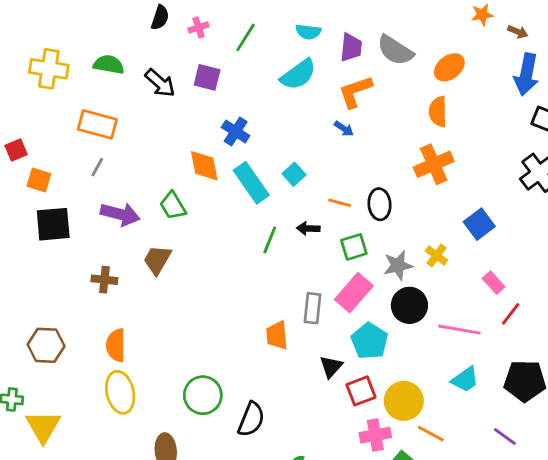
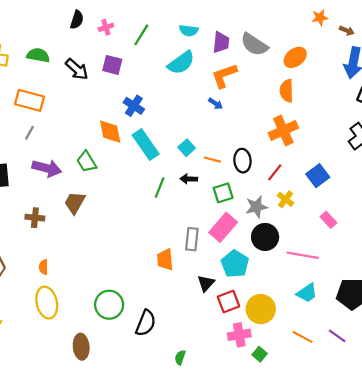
cyan square: (294, 174) -> (187, 148), moved
red line: (511, 314) -> (275, 172), moved
orange semicircle: (116, 345) -> (44, 267), size x0.6
orange line: (431, 434) -> (303, 337), moved

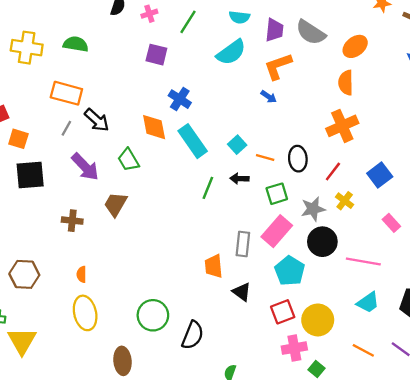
black arrow: (77, 69) -> (97, 120), moved
purple arrow: (47, 168) -> (85, 167), turned 32
black triangle: (206, 283) -> (242, 292), moved, turned -36

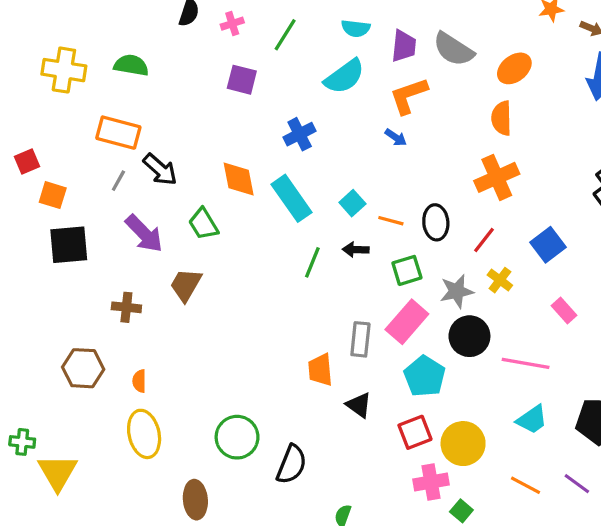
blue cross: (180, 99) -> (300, 134), moved, turned 30
brown hexagon: (24, 274) -> (83, 368), moved

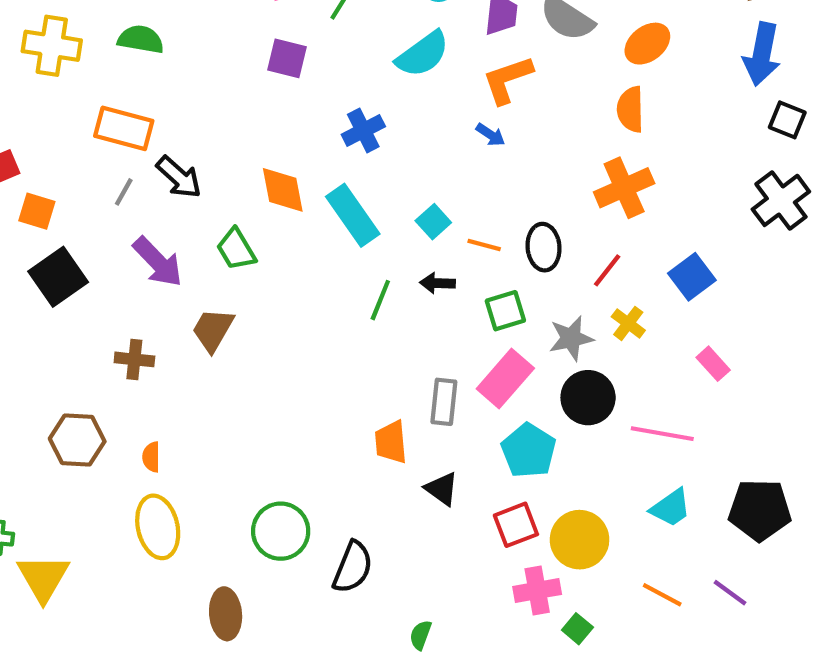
black square: (69, 245) -> (58, 277), turned -30

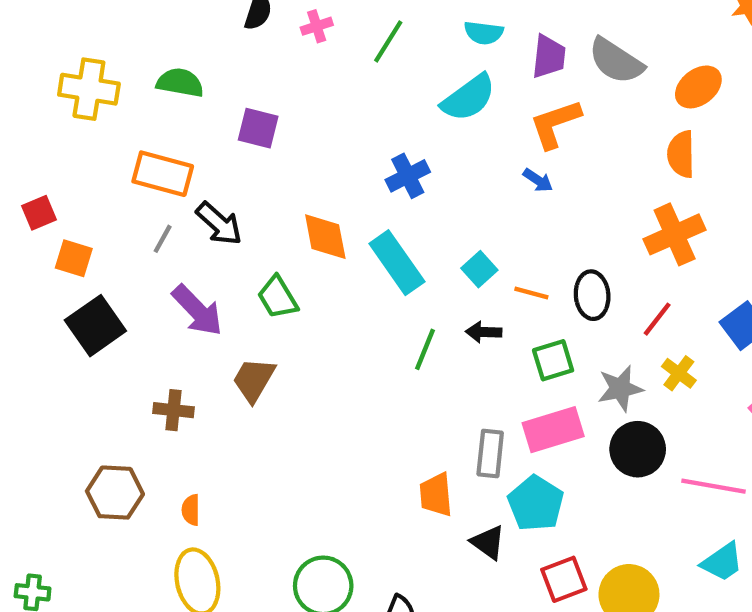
purple square: (287, 58) -> (258, 128), moved
pink rectangle: (505, 379) -> (553, 430), turned 32
cyan pentagon: (529, 451) -> (536, 503), moved

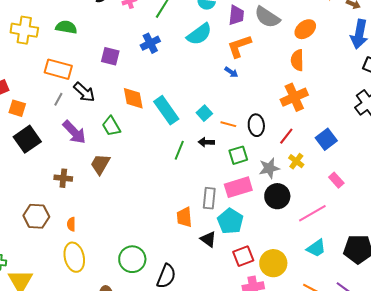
purple square: (258, 128) -> (110, 56), moved
blue cross: (408, 176) -> (150, 43), moved
pink line: (714, 486) -> (312, 213), turned -40

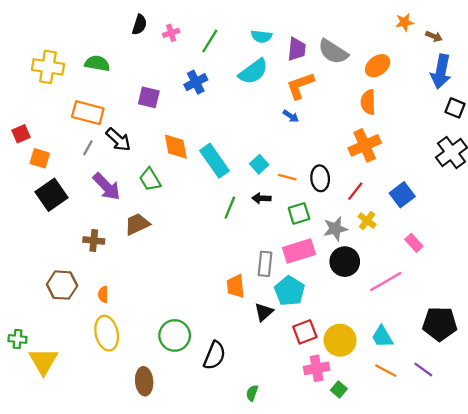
brown trapezoid: (100, 164) -> (137, 224), turned 35
black triangle: (208, 239) -> (264, 312), turned 42
cyan trapezoid: (316, 248) -> (382, 337), moved, turned 95

